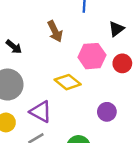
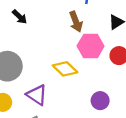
brown arrow: (55, 31) -> (76, 22), moved
black arrow: (14, 47) -> (20, 17), moved

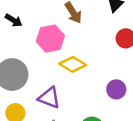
pink hexagon: (91, 46) -> (50, 39), moved

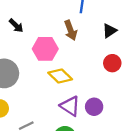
purple triangle: (49, 98) -> (70, 106), moved

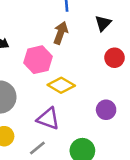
brown arrow: (71, 30) -> (61, 33), turned -126
purple triangle: (70, 106) -> (48, 119), moved

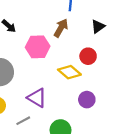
red circle: (114, 58) -> (88, 56), moved
yellow diamond: (61, 85) -> (69, 72), moved

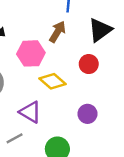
black triangle: (98, 27) -> (100, 30), size x1.5
yellow diamond: (69, 72) -> (52, 81), moved

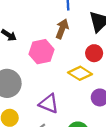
yellow diamond: (52, 81) -> (80, 73), moved

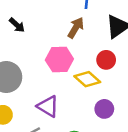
pink hexagon: (41, 52) -> (59, 60), moved

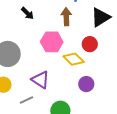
black arrow: (17, 25) -> (27, 13), moved
brown arrow: (76, 28) -> (66, 17), turned -36

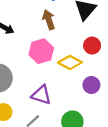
red circle: (90, 44) -> (92, 46), moved

